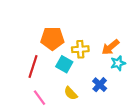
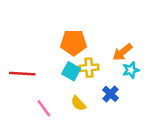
orange pentagon: (52, 38) -> (74, 43), moved
yellow cross: (80, 49) -> (89, 68), moved
red line: (33, 66) -> (22, 74), moved, turned 75

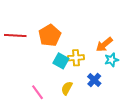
orange pentagon: (74, 43) -> (50, 35), moved, turned -30
red line: (22, 74) -> (15, 35), moved
yellow semicircle: (78, 103) -> (67, 88), turned 72

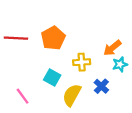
cyan square: (61, 61) -> (52, 77), moved
yellow semicircle: (67, 88) -> (72, 95), size x1.5
pink line: (37, 92) -> (23, 96), moved

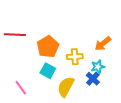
orange pentagon: (53, 38) -> (48, 47), moved
cyan star: (120, 64) -> (98, 67), moved

